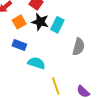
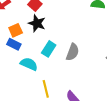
orange square: (19, 22) -> (16, 30), moved
cyan rectangle: (57, 25) -> (49, 49), moved

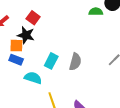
black star: (37, 23) -> (26, 35), moved
orange square: (16, 30) -> (16, 46), turned 32

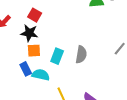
orange square: (16, 46) -> (34, 51), moved
blue rectangle: (16, 60) -> (26, 69), moved, turned 48

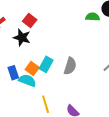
orange square: (34, 51) -> (32, 68), moved, turned 32

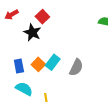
cyan semicircle: (27, 81) -> (24, 89), moved

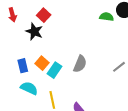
red arrow: (11, 15) -> (12, 15), turned -72
cyan rectangle: (53, 62) -> (55, 70), moved

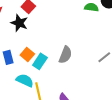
cyan semicircle: (29, 88) -> (25, 80), moved

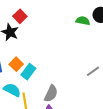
gray semicircle: (65, 55) -> (51, 94), moved

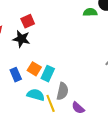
red square: (20, 16) -> (28, 21), turned 32
gray semicircle: (51, 94) -> (62, 91), moved

